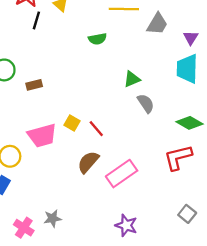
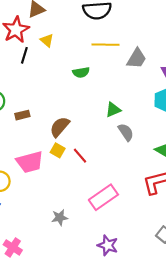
brown semicircle: (88, 162) -> (60, 127), moved
gray star: (53, 218) -> (60, 218), moved

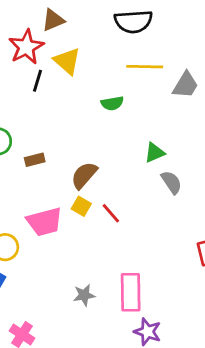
yellow triangle: (47, 40) -> (67, 61), size x1.5
pink rectangle: (103, 197) -> (131, 292), moved, turned -56

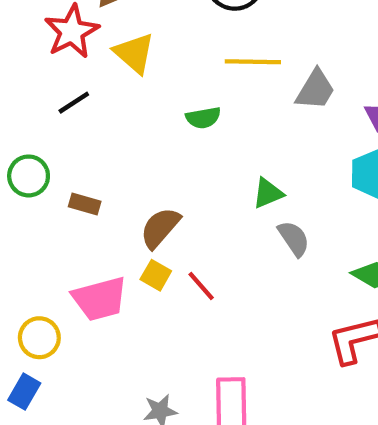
black line: (38, 81) -> (74, 103), moved, turned 40
brown rectangle: (35, 160) -> (85, 204), turned 30

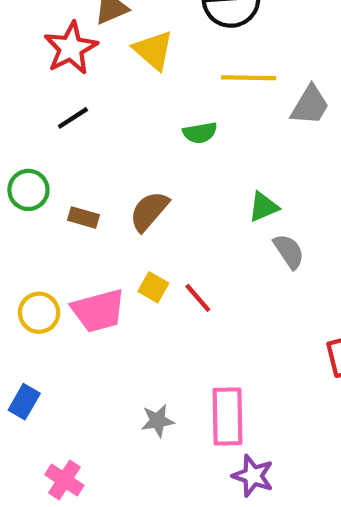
yellow triangle: (134, 53) -> (153, 50), moved
brown semicircle: (160, 228) -> (149, 211), moved
yellow circle: (39, 338) -> (39, 313), moved

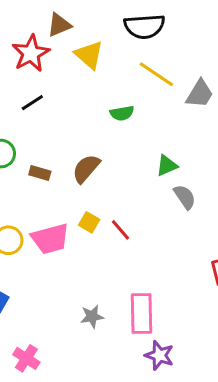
yellow line: (249, 78) -> (156, 74), turned 33

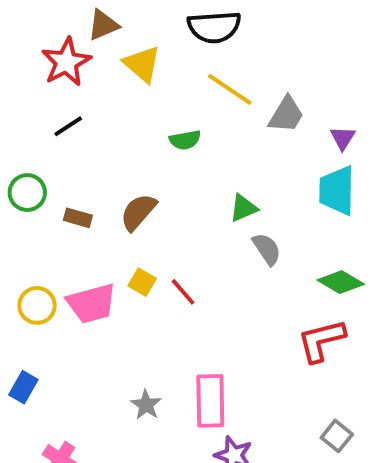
gray star: (92, 317) -> (146, 405), turned -30

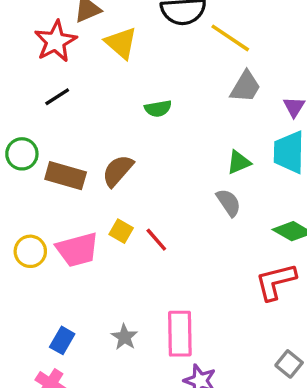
yellow line: (230, 89) -> (230, 38), moved
green triangle: (243, 208) -> (239, 162), moved
brown rectangle: (78, 218) -> (66, 176), size x1.6
blue rectangle: (23, 387) -> (62, 340), moved

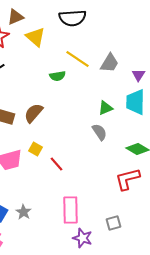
yellow line: (230, 38) -> (78, 59), moved
red line: (156, 240) -> (56, 164), moved
gray star: (124, 337) -> (24, 212), moved
gray square: (289, 364) -> (114, 223), moved, turned 35

